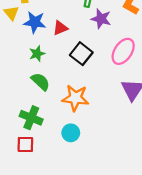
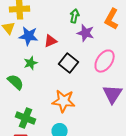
green semicircle: (41, 82) -> (16, 82), moved

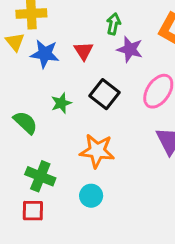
red triangle: (51, 41) -> (84, 51), moved, turned -40
green star: (31, 63) -> (61, 103), moved

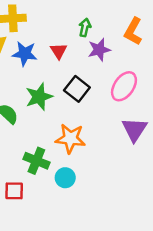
purple star: (130, 49) -> (99, 50), turned -30
green star: (61, 103) -> (39, 97), size x1.5
green cross: (40, 176) -> (36, 161), moved

